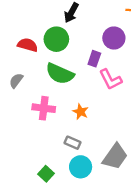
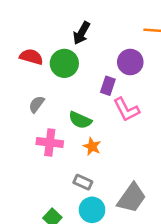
red semicircle: (28, 45) -> (31, 57), moved
green semicircle: (60, 74) -> (80, 120), moved, size x0.7
gray semicircle: (16, 81) -> (37, 104), moved

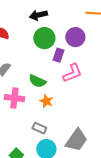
black arrow: (81, 33) -> (38, 15), turned 48
green circle: (64, 63) -> (44, 38), moved
pink L-shape: (126, 110) -> (72, 73), turned -85

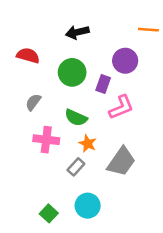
green circle: (44, 38) -> (72, 72), moved
gray rectangle: (39, 128) -> (76, 167), moved, turned -72
gray trapezoid: (76, 140) -> (121, 162), moved

